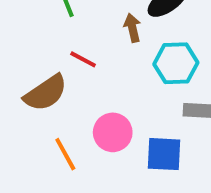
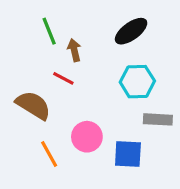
brown arrow: (132, 28) -> (74, 50), moved
brown semicircle: (46, 93) -> (33, 105), turned -114

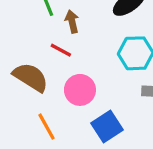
pink circle: (87, 137) -> (80, 90), moved
blue square: (128, 154) -> (107, 127), moved, turned -36

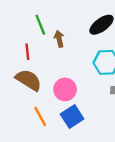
red line: (61, 50) -> (27, 52), moved, turned 56
blue square: (107, 127) -> (72, 116), moved

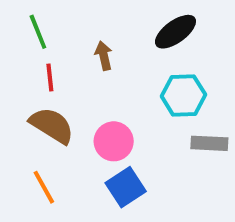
green line: (40, 25) -> (38, 32), moved
orange line: (40, 116) -> (44, 187), moved

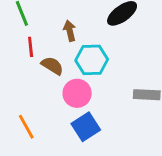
cyan hexagon: (183, 95) -> (92, 60), moved
brown semicircle: (52, 125) -> (52, 66), moved, size x0.7

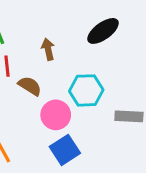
cyan hexagon: (92, 60) -> (86, 90), moved

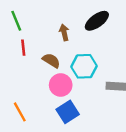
brown arrow: (48, 49) -> (64, 32), moved
brown semicircle: (30, 86) -> (51, 60), moved

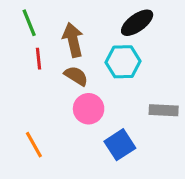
brown arrow: (64, 32) -> (73, 40), moved, size x1.5
cyan hexagon: (84, 66) -> (123, 62), moved
blue square: (68, 112) -> (120, 145), moved

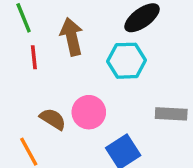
brown semicircle: (76, 76) -> (53, 119), moved

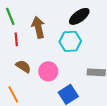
brown semicircle: (53, 119) -> (23, 66), moved

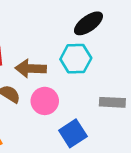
brown arrow: (38, 27) -> (31, 69), moved, turned -75

